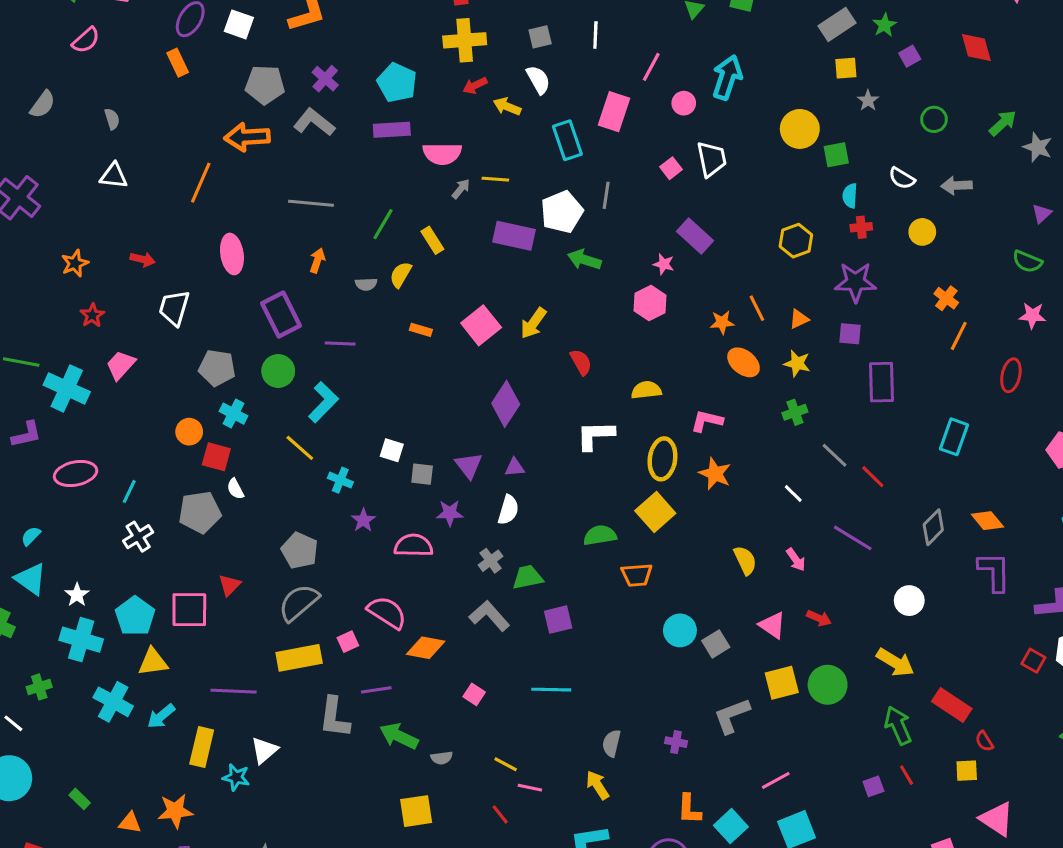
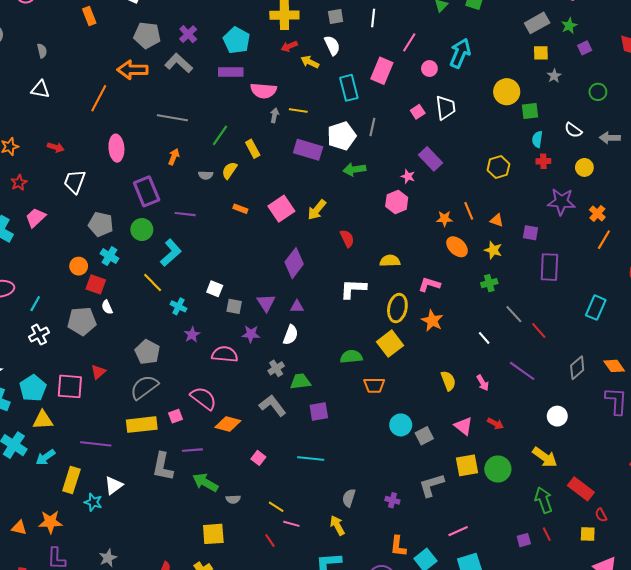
gray arrow: (461, 189) -> (274, 115), turned -32
green arrow: (584, 260) -> (354, 169), turned -30
purple star: (856, 282) -> (561, 202), moved
orange triangle: (799, 319) -> (497, 220), turned 40

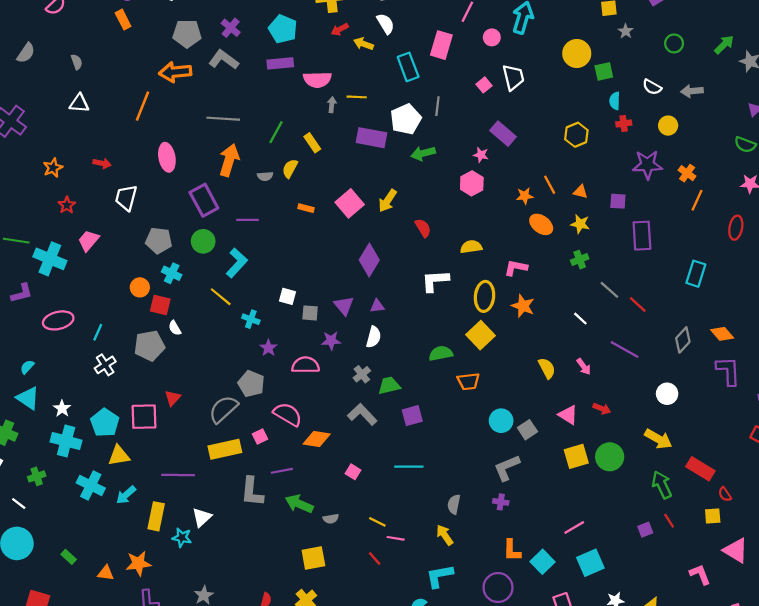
orange arrow: (174, 157) -> (229, 160), size x1.8
gray pentagon: (147, 352) -> (251, 384), moved
gray L-shape: (431, 485) -> (507, 468), moved

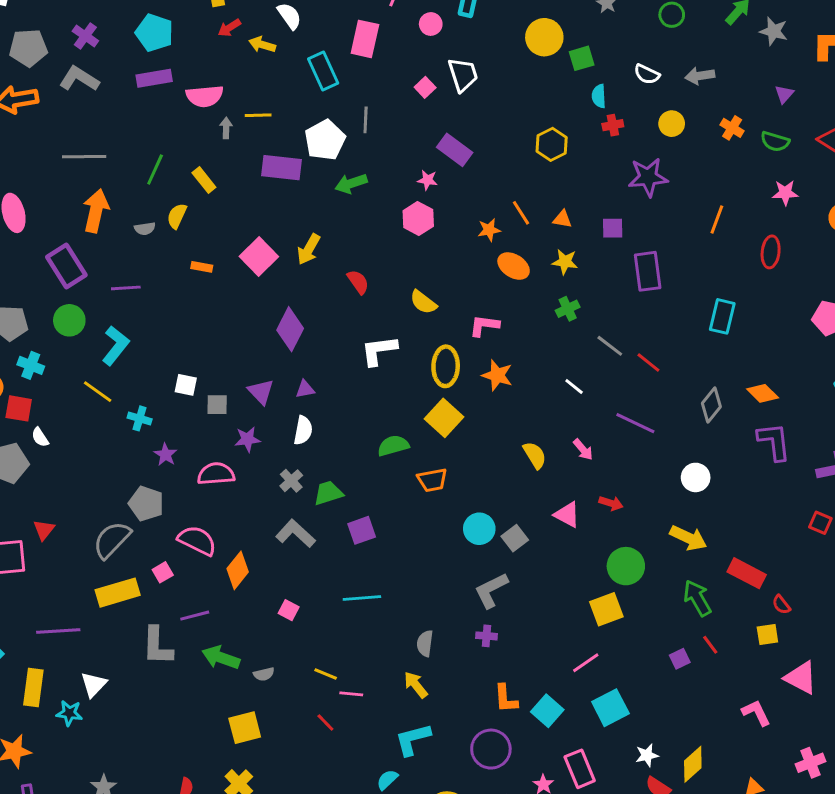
orange cross: (687, 173) -> (732, 128), moved
yellow semicircle: (471, 247) -> (423, 302), turned -130
orange diamond: (317, 439) -> (238, 570), turned -56
yellow square: (576, 456) -> (606, 609), moved

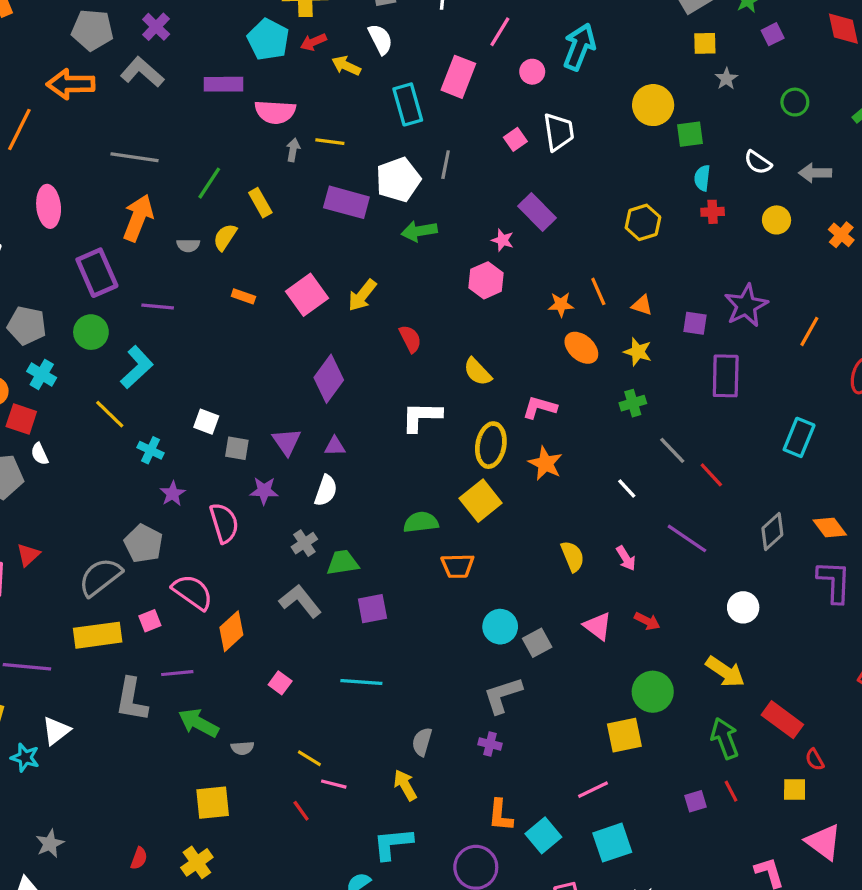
cyan pentagon: (154, 33) -> (268, 39), moved
purple star: (648, 177) -> (746, 305), moved, turned -30
pink semicircle: (216, 474) -> (224, 523), turned 69

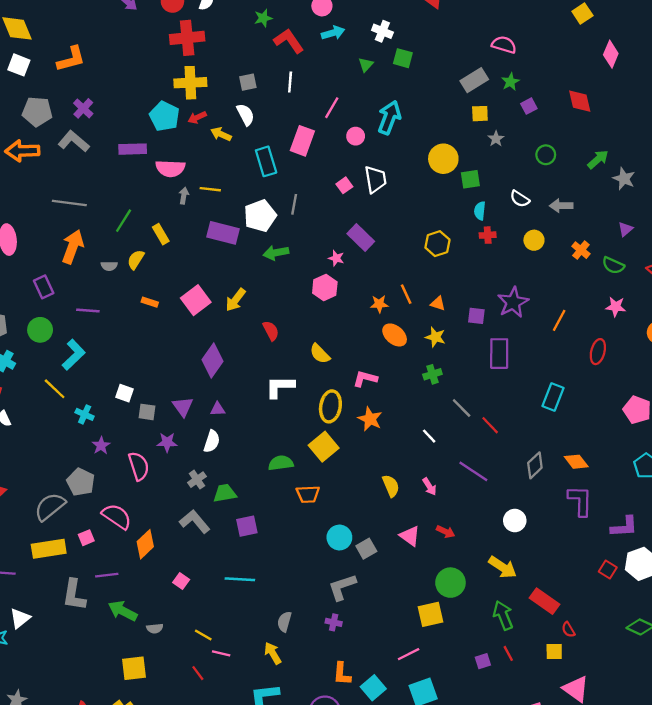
purple rectangle: (97, 273) -> (44, 287), size x0.7

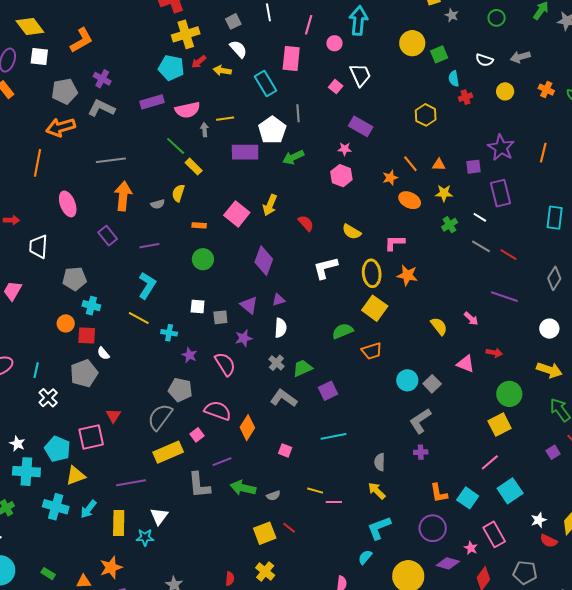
green line: (124, 221) -> (176, 146), moved, turned -65
green circle: (40, 330) -> (203, 259), moved
white line: (429, 436) -> (480, 217), moved
red line: (198, 673) -> (289, 528), moved

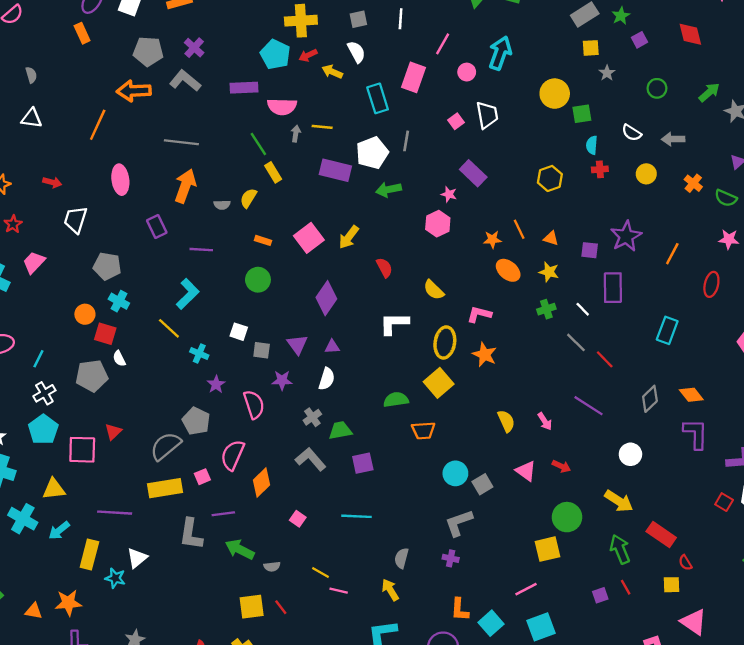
pink semicircle: (218, 411) -> (233, 455), turned -100
cyan pentagon: (58, 449) -> (43, 429), moved

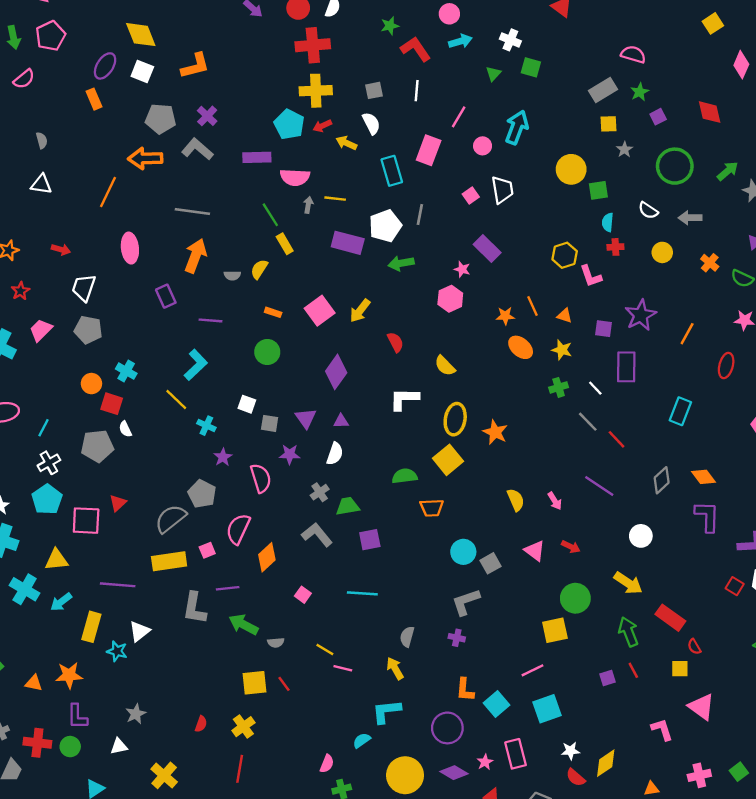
green circle: (657, 88) -> (675, 166), size x1.8
gray pentagon: (107, 266) -> (88, 330), moved
pink L-shape: (479, 314) -> (591, 276), moved, turned -125

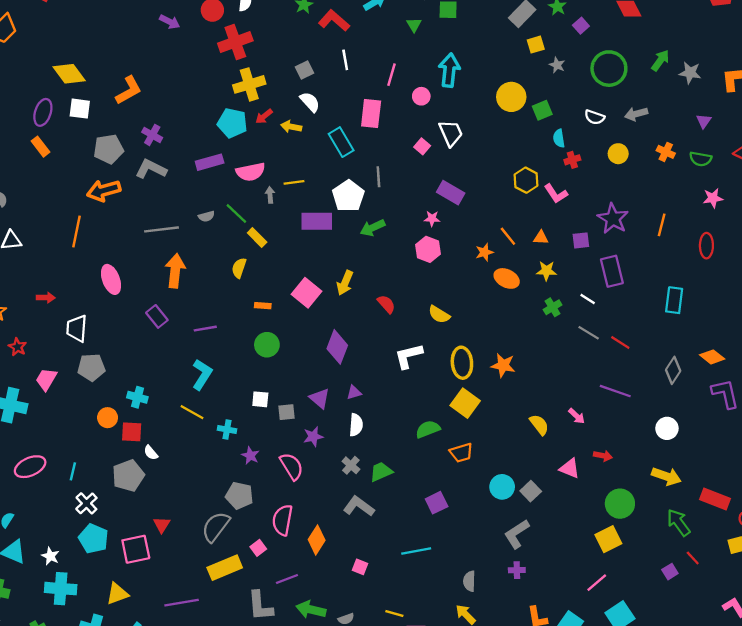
gray semicircle: (232, 276) -> (206, 216), moved
purple square: (370, 540) -> (437, 503), moved

